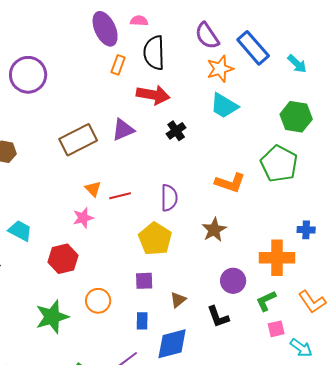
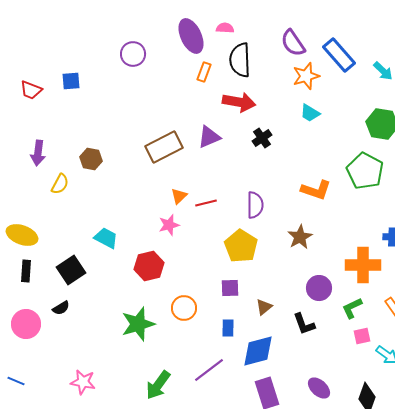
purple circle: (28, 75) -> (133, 54), moved, size x0.7
cyan trapezoid: (224, 106) -> (310, 113), size x0.7
orange triangle: (93, 189) -> (179, 196), turned 30

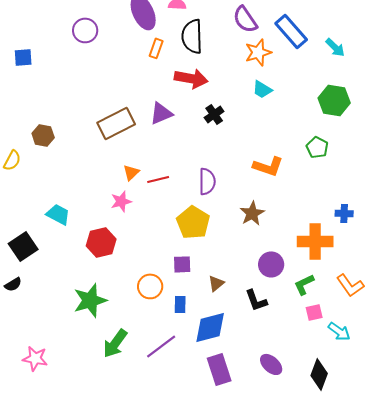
green pentagon: (365, 171) -> (317, 147), size x0.6
orange circle: (184, 308) -> (150, 286), moved
green arrow: (158, 385) -> (115, 343), moved

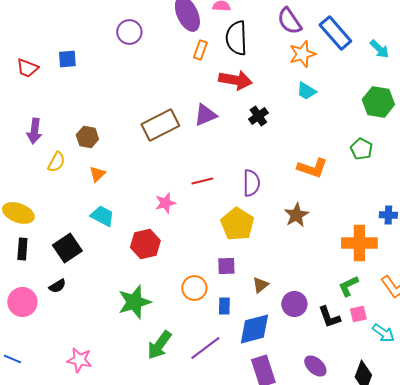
orange triangle: (131, 172) -> (97, 174), moved
purple circle: (271, 264) -> (294, 304), moved
black L-shape: (256, 300) -> (329, 317), moved

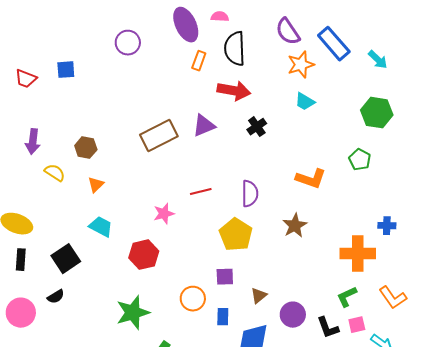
yellow semicircle: (56, 162) -> (55, 173), turned -85

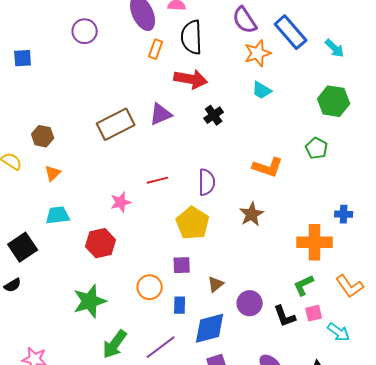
cyan trapezoid: (101, 227) -> (58, 215), turned -35

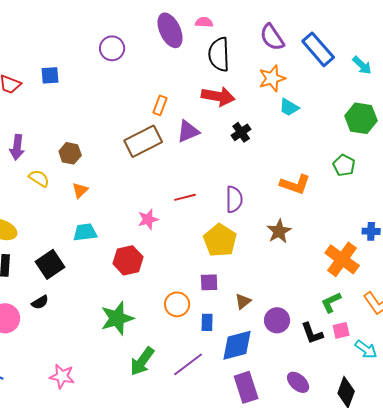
orange rectangle: (156, 49) -> (160, 105), moved
orange star: (258, 53) -> (272, 78), moved
orange cross: (315, 242) -> (342, 259), turned 36

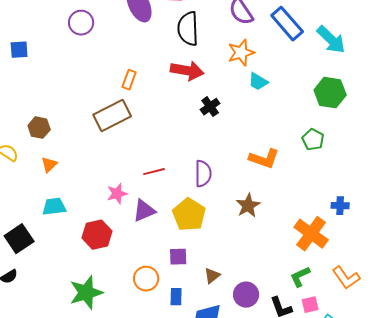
cyan arrow: (362, 65) -> (331, 40), size x1.5
purple triangle: (188, 131) -> (144, 211), moved

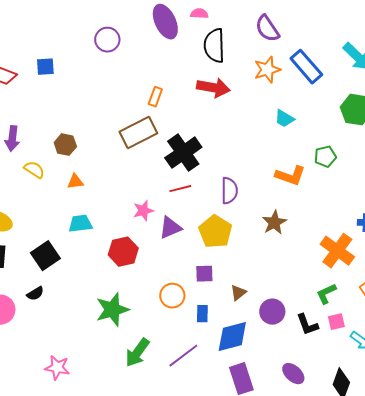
blue rectangle: (287, 24) -> (306, 67), moved
cyan trapezoid: (258, 82) -> (284, 119), moved
black cross: (210, 107) -> (183, 153), moved, size x1.8
green pentagon: (313, 140) -> (325, 157), moved, turned 30
orange triangle: (49, 165) -> (75, 182), turned 36

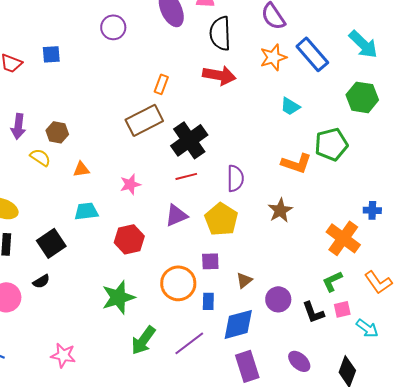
brown hexagon: (65, 145) -> (57, 132), moved
green pentagon: (325, 157) -> (331, 144), size x1.5
pink star: (143, 211) -> (130, 184), moved
orange circle: (172, 296) -> (178, 283), size x1.4

